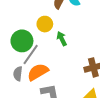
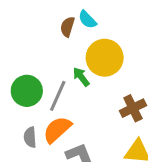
yellow circle: (45, 24) -> (105, 58), moved, size x1.6
gray line: (31, 54) -> (58, 96), moved

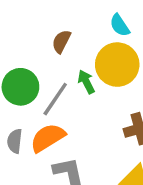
cyan semicircle: (87, 20) -> (120, 25), moved
brown semicircle: (67, 27) -> (61, 41), moved

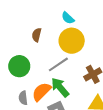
green arrow: (86, 82) -> (60, 87), moved, size x1.5
gray line: (55, 99) -> (58, 64), moved, turned 35

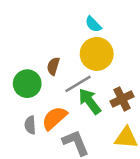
brown semicircle: (37, 35) -> (53, 66), moved
green arrow: (60, 87) -> (90, 101), moved

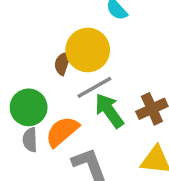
yellow circle: (97, 54) -> (88, 50), moved
green circle: (27, 84) -> (29, 107), moved

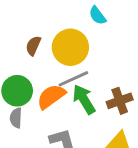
brown semicircle: (63, 63) -> (33, 46), moved
orange semicircle: (62, 132) -> (51, 96), moved

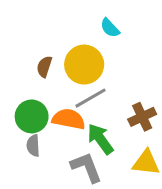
orange semicircle: (51, 96) -> (69, 119), turned 52
green arrow: (84, 99) -> (100, 139), moved

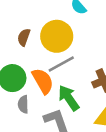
orange semicircle: (69, 119) -> (43, 81), turned 48
gray semicircle: (33, 146) -> (23, 104), moved

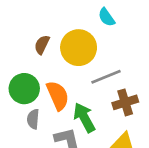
gray line: (61, 64) -> (106, 77), moved

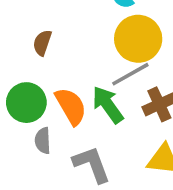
yellow circle: (79, 48) -> (138, 39), moved
green arrow: (84, 118) -> (108, 105), moved

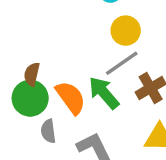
yellow circle: (138, 39) -> (126, 31), size x0.7
brown semicircle: (42, 43) -> (32, 74), moved

